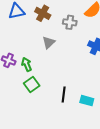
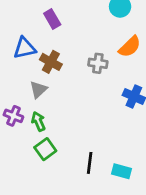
brown cross: (43, 13) -> (51, 62), moved
gray triangle: (49, 42) -> (38, 90), moved

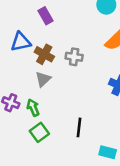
gray cross: (98, 63) -> (74, 57), moved
gray triangle: (38, 90) -> (43, 79), moved
black line: (90, 163) -> (79, 127), moved

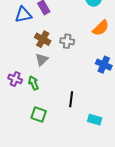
blue triangle: (21, 42) -> (23, 15), moved
green square: (39, 132) -> (39, 115), moved, turned -35

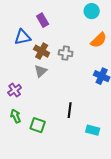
blue triangle: (23, 15) -> (23, 37), moved
purple cross: (15, 79) -> (15, 90), turned 32
green arrow: (33, 83) -> (16, 116), moved

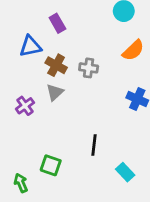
purple cross: (15, 90) -> (25, 106), moved
green arrow: (16, 116) -> (21, 183), moved
cyan rectangle: (93, 130) -> (125, 172), turned 32

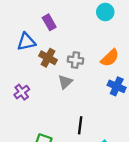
orange semicircle: (133, 50) -> (110, 58), moved
gray triangle: (55, 92) -> (65, 82), moved

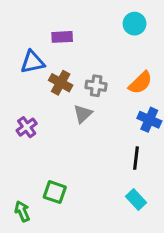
purple rectangle: (49, 22) -> (62, 37), turned -63
black line: (80, 125) -> (136, 158), moved

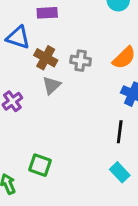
blue triangle: (33, 62) -> (18, 37), turned 30
gray triangle: (83, 114) -> (52, 85), moved

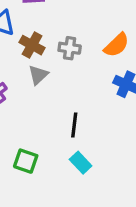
black line: (120, 132) -> (74, 125), moved
cyan rectangle: (120, 172) -> (81, 163), moved

